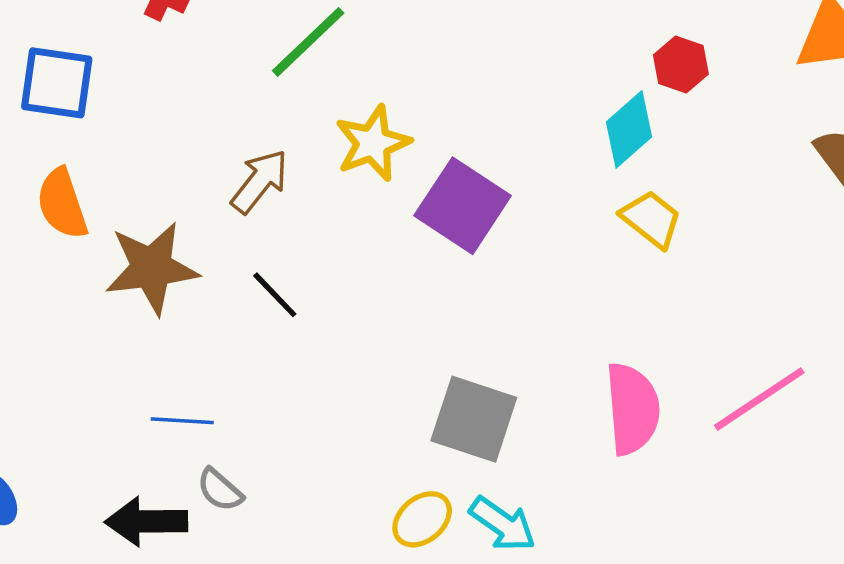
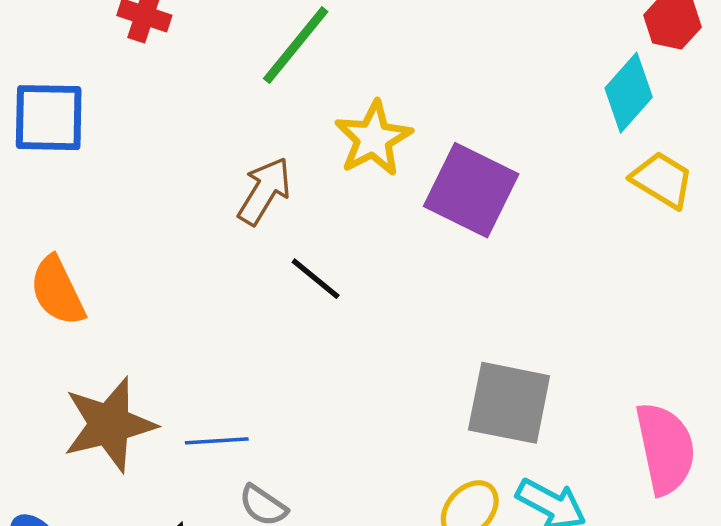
orange semicircle: (62, 204) -> (57, 291), moved
brown star: (152, 268) -> (109, 424), moved
black line: (275, 295) -> (316, 279), moved
pink semicircle: (632, 409) -> (665, 448), moved

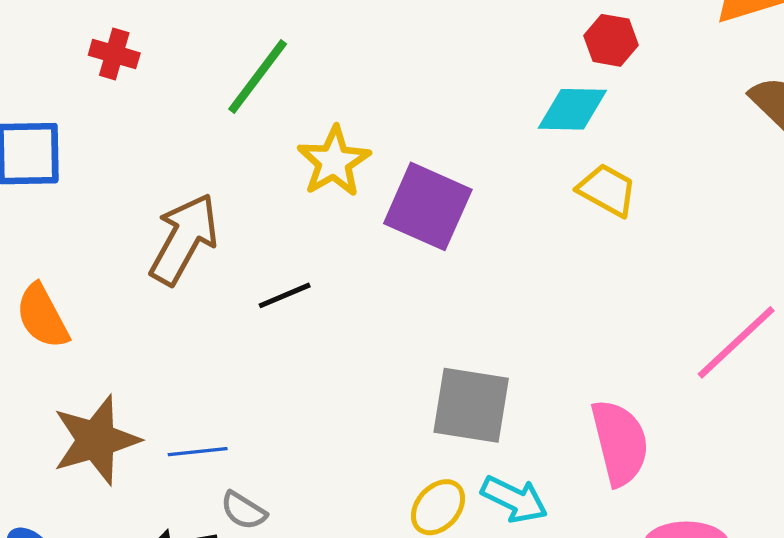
cyan diamond: (629, 93) -> (572, 109), turned 52
brown arrow: (264, 191) -> (184, 239), moved, size x1.4
black line: (316, 279) -> (285, 295), turned -60

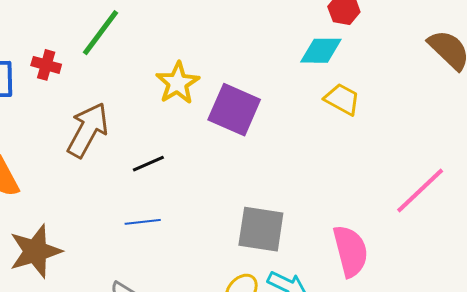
red cross: (114, 54) -> (46, 65), moved
green line: (258, 76) -> (100, 33), moved
blue line: (198, 452) -> (143, 222), moved

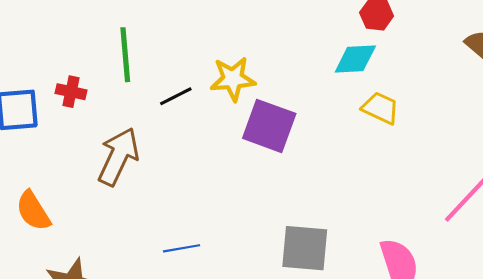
green line: (100, 33) -> (125, 55), turned -38
yellow star: (178, 83) -> (233, 79), moved, turned 30
black line: (148, 164) -> (176, 96), moved

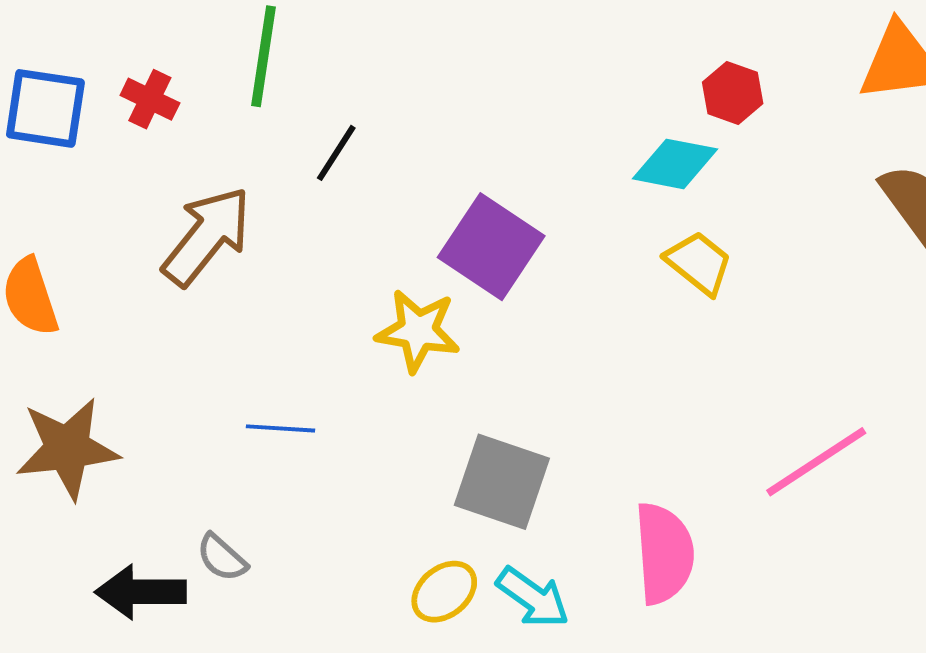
yellow star: (233, 79) -> (418, 331), moved
black line: (176, 96) -> (336, 153), turned -44

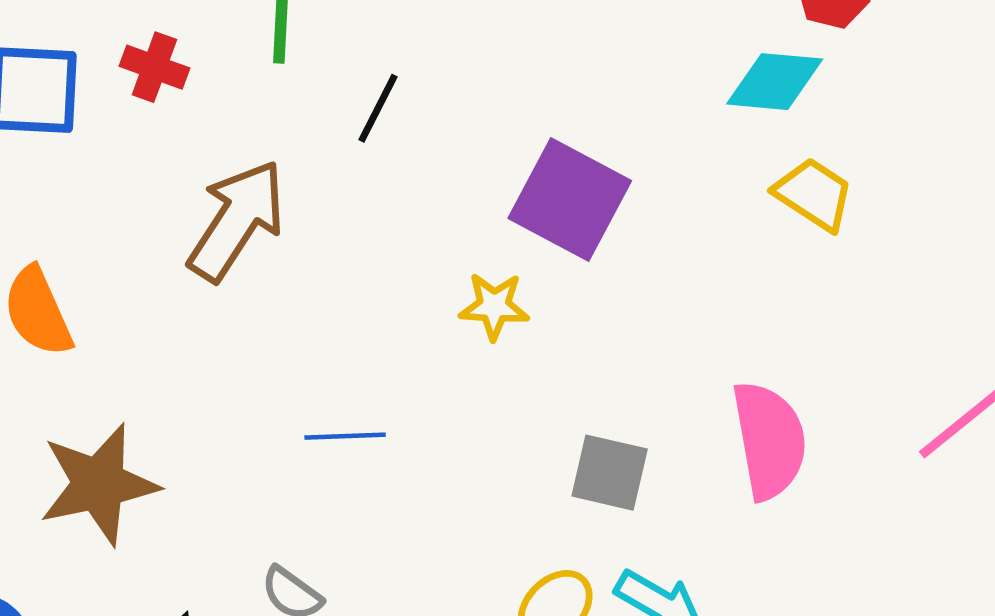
yellow star: (418, 331) -> (494, 306), size x0.7
gray square: (502, 482) -> (610, 473), size x0.7
pink semicircle: (664, 553) -> (769, 440), moved

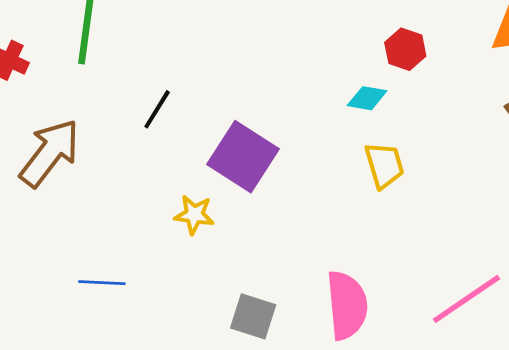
cyan diamond: (775, 82) -> (367, 98), size x0.7
black line: (378, 108) -> (157, 109), moved
yellow trapezoid: (814, 194) -> (384, 165), turned 36

